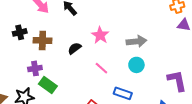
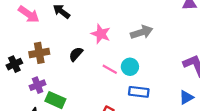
black cross: (20, 32) -> (14, 64), moved
cyan circle: (136, 65) -> (130, 67), moved

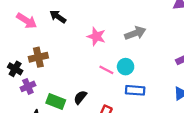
black semicircle: (76, 54) -> (80, 97), moved
black cross: (14, 64) -> (15, 69), turned -32
purple cross: (38, 85) -> (28, 86), moved

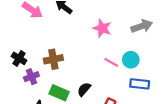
brown cross: (38, 57) -> (53, 59), moved

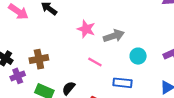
gray arrow: (142, 26) -> (114, 36), moved
cyan circle: (131, 60) -> (138, 56), moved

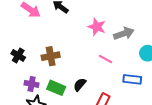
purple cross: (18, 76) -> (32, 84), moved, turned 32

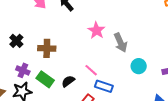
gray arrow: (124, 34) -> (121, 43), turned 72
pink line: (105, 59) -> (91, 70), moved
blue rectangle: (132, 79) -> (104, 86), moved

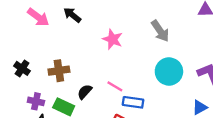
gray arrow: (121, 43) -> (160, 31), moved
cyan circle: (139, 66) -> (169, 71), size x1.5
black semicircle: (68, 81) -> (85, 92), moved

